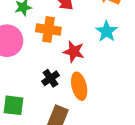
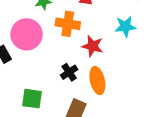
cyan star: (107, 31) -> (125, 26), turned 30

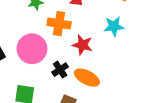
pink circle: (27, 34) -> (32, 49), moved
orange ellipse: (97, 80) -> (87, 78), turned -50

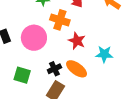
cyan star: (114, 26) -> (104, 54), moved
black cross: (60, 70) -> (54, 69), moved

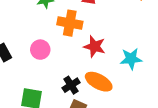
pink circle: (34, 38) -> (40, 50), size x0.6

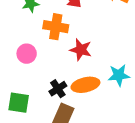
cyan star: (131, 59) -> (119, 75), moved
orange ellipse: (99, 82) -> (85, 85), turned -40

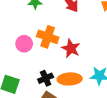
orange cross: (56, 27) -> (48, 37), moved

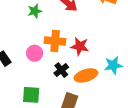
black cross: (46, 78) -> (61, 70), moved

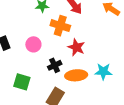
orange cross: (55, 41) -> (60, 26), moved

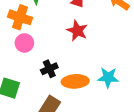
orange cross: (60, 26) -> (20, 17), moved
red star: (76, 47) -> (77, 31), moved

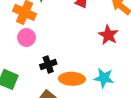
red star: (77, 31) -> (108, 35), moved

